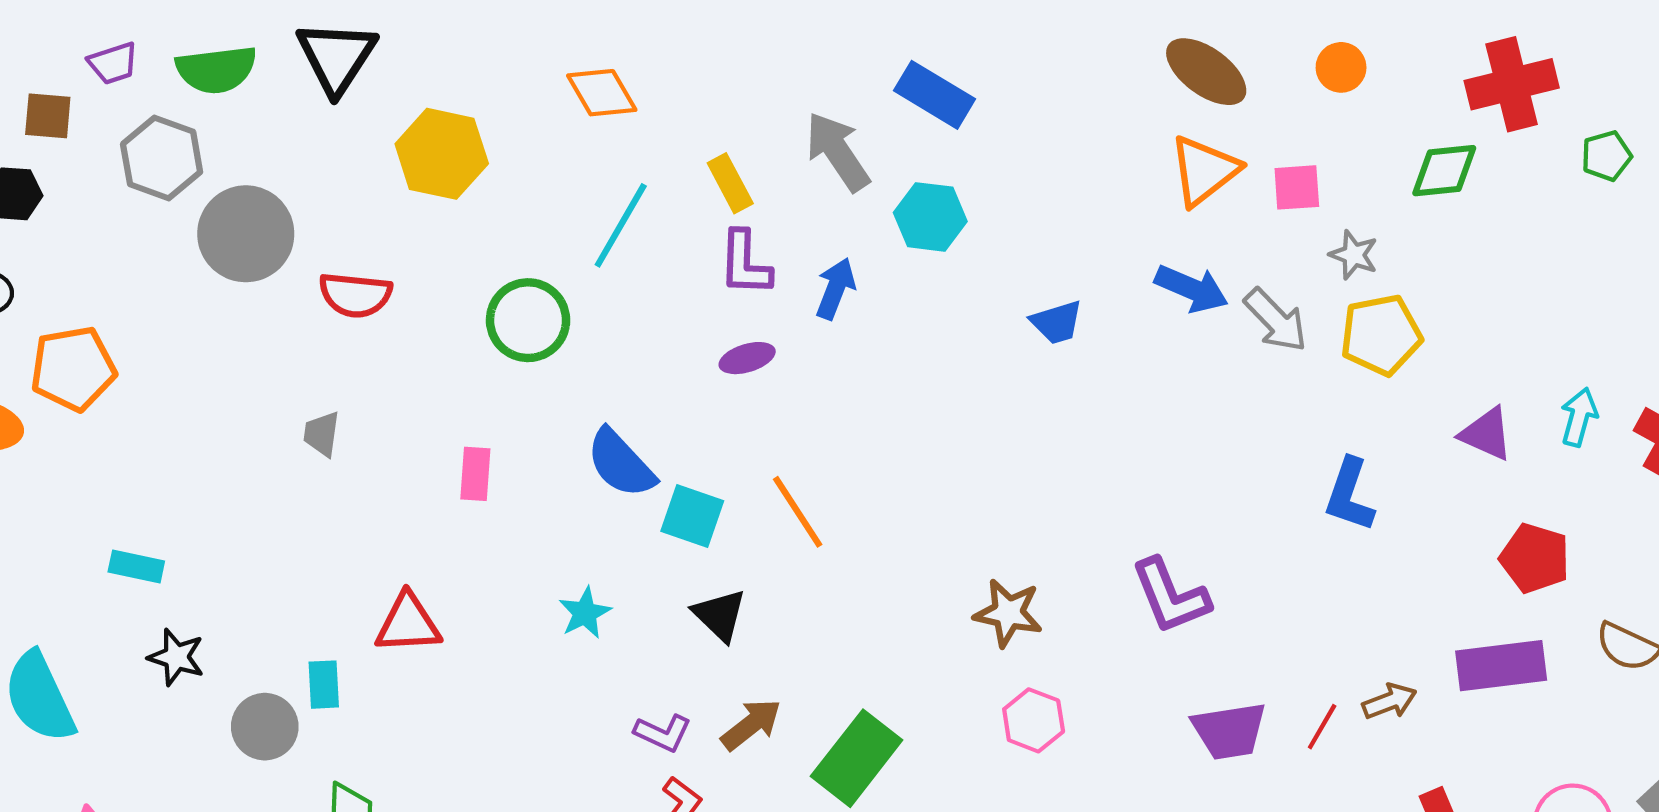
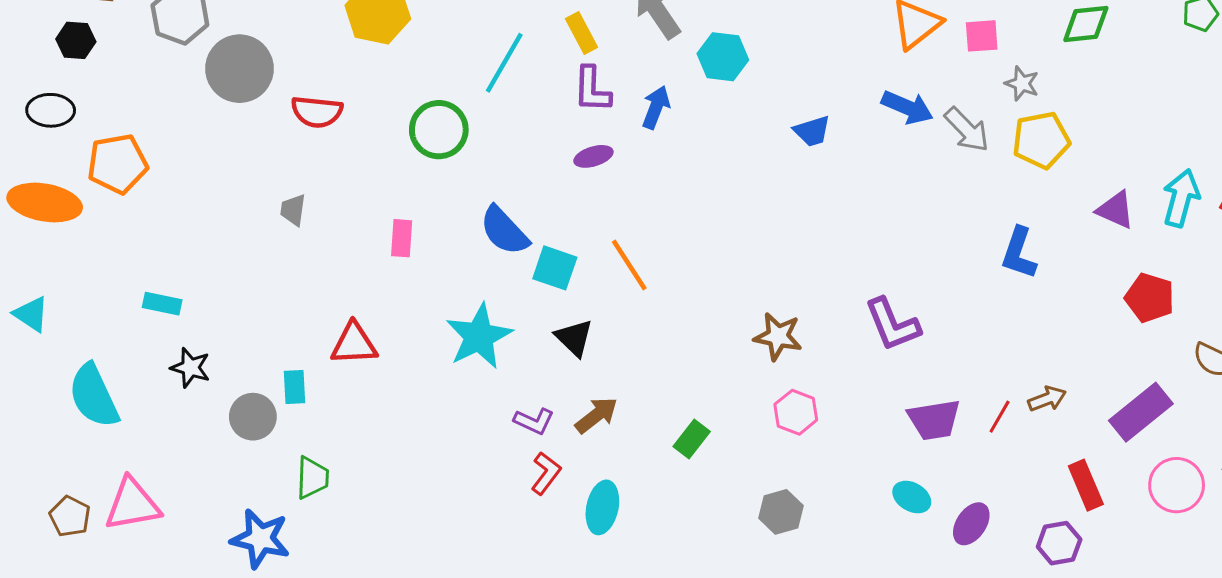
cyan arrow: (1579, 417) -> (1181, 198), size x1.4
cyan star: (585, 613) -> (479, 336), size x1.8
purple rectangle: (1501, 666) -> (1141, 412), moved, turned -32
green rectangle: (857, 758) -> (692, 439), moved, size x0.6

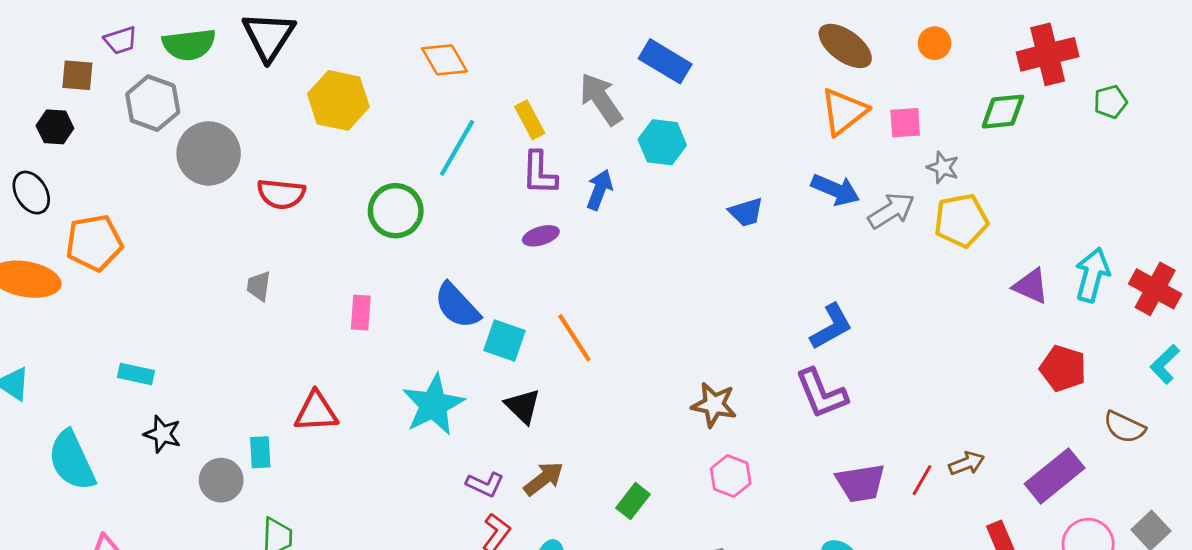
black ellipse: (51, 110) -> (31, 193), turned 57
gray arrow: (967, 130) -> (891, 211), turned -78
blue L-shape: (1019, 253) -> (831, 327), moved, turned -138

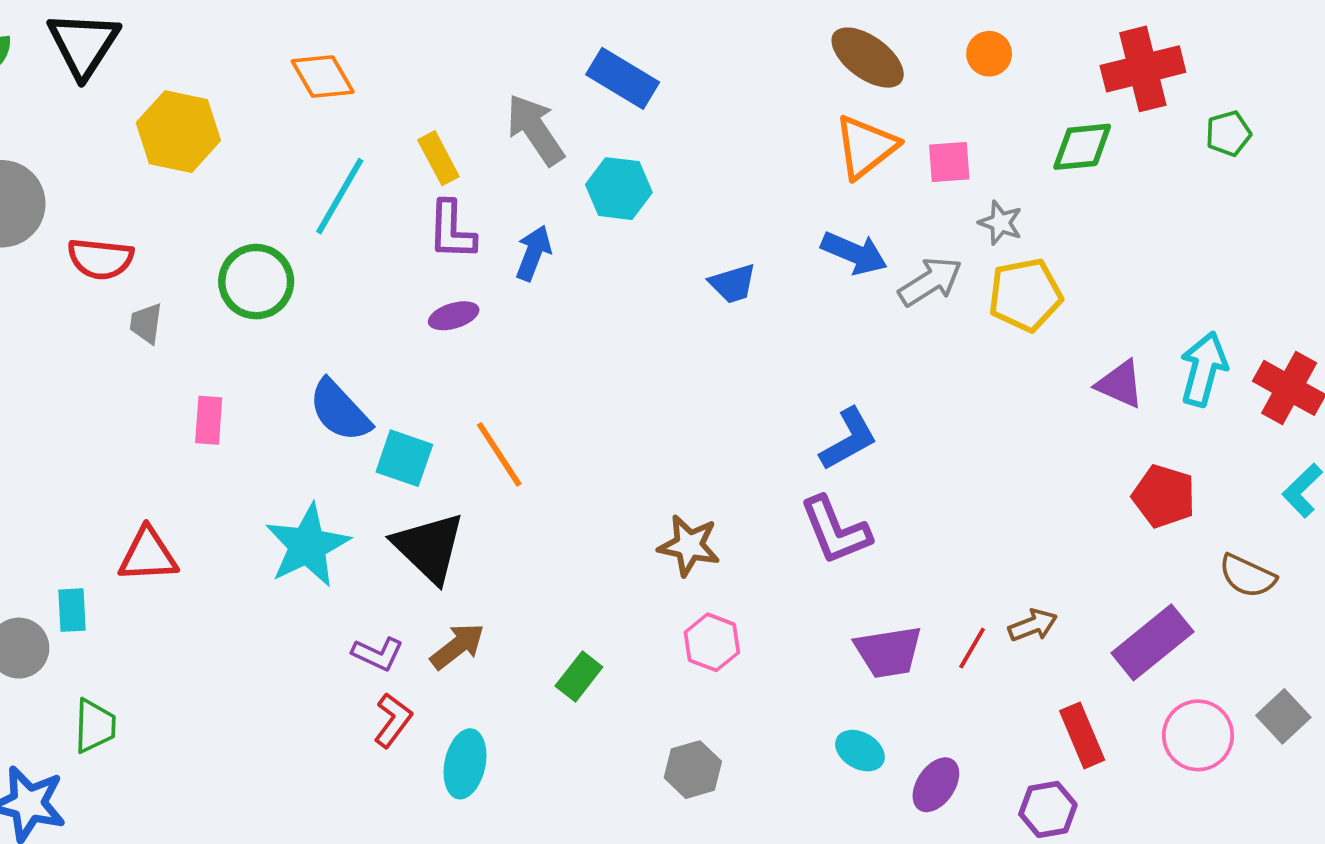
gray trapezoid: (259, 286) -> (146, 323), moved
black triangle: (523, 406) -> (429, 547), size x1.5

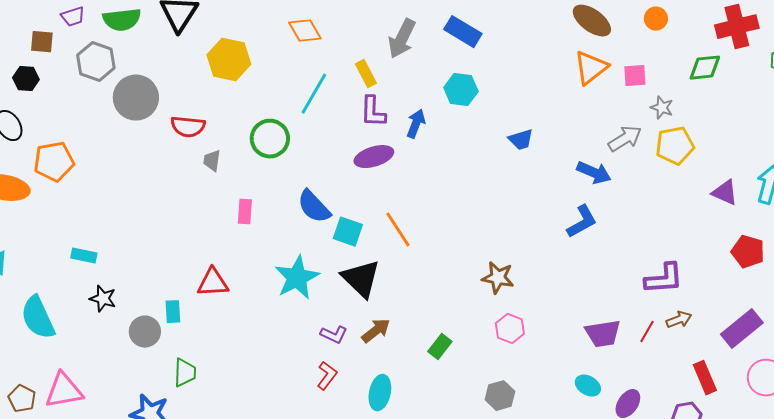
gray arrow: (535, 130) -> (402, 39), moved, turned -120
blue arrow: (854, 253) -> (594, 173), moved
purple ellipse: (454, 316) -> (374, 157), size x1.5
purple L-shape: (835, 530) -> (664, 279), moved, turned -72
red L-shape: (393, 720) -> (327, 376), moved

